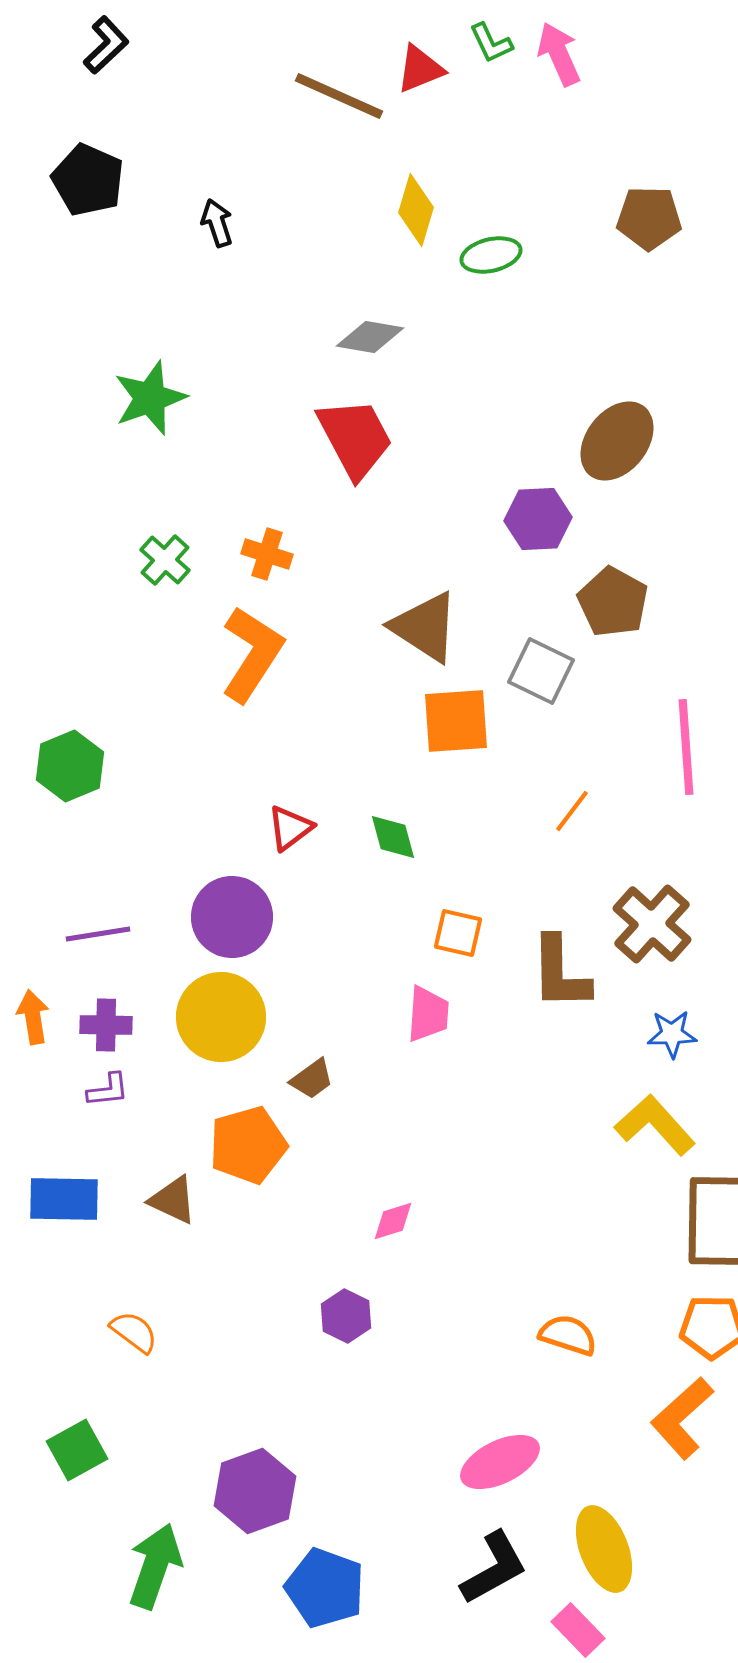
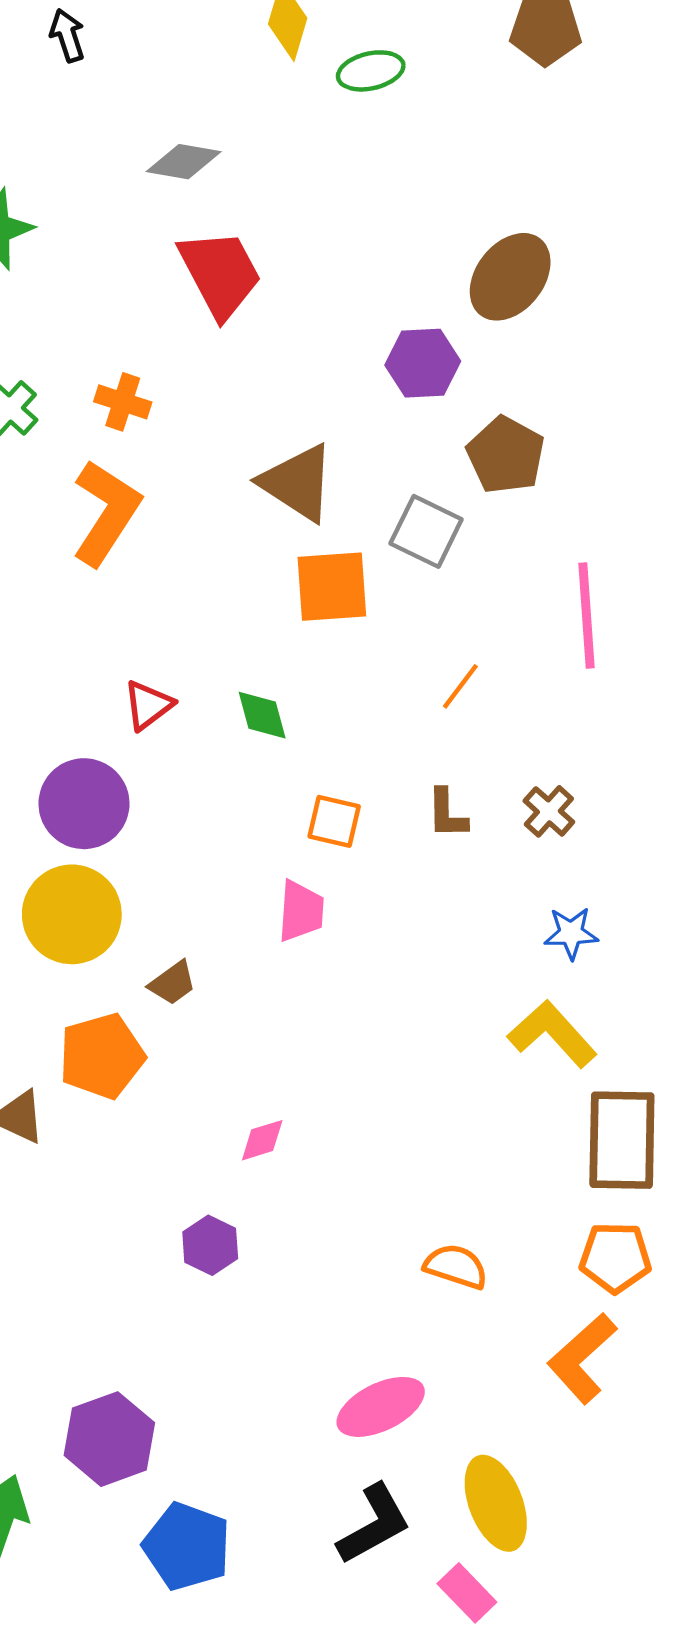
gray diamond: (370, 337) -> (184, 162), moved
brown cross: (652, 924) -> (549, 811), size x0.6
brown L-shape: (560, 973) -> (447, 814), moved, size x0.6

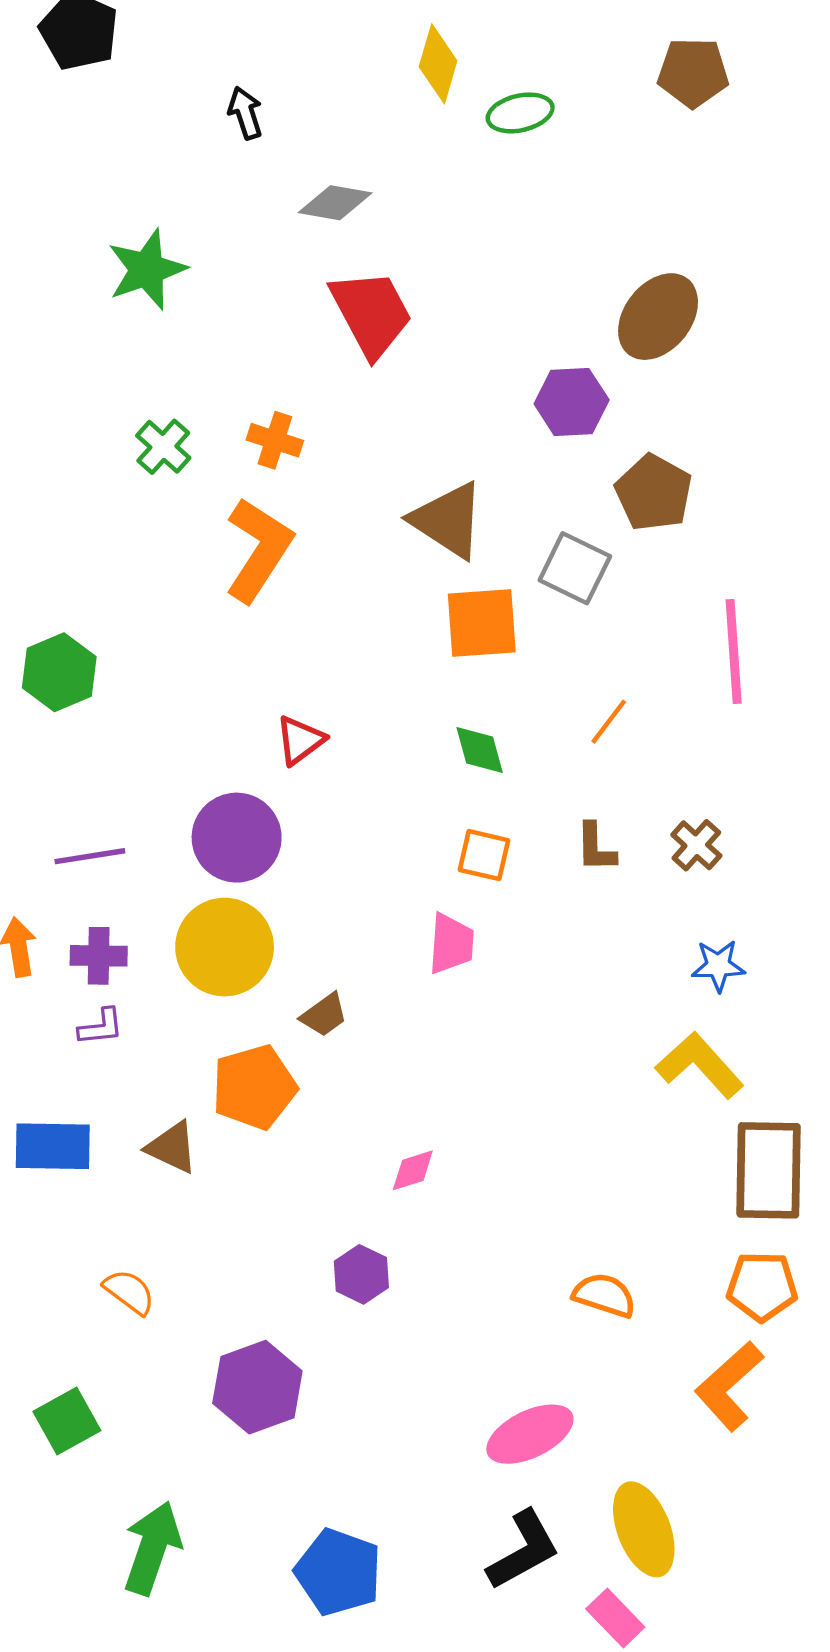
black arrow: (67, 35) -> (245, 113), moved
green diamond: (262, 715) -> (480, 750), moved
purple hexagon: (109, 1439) -> (257, 1387), moved

